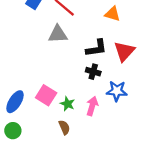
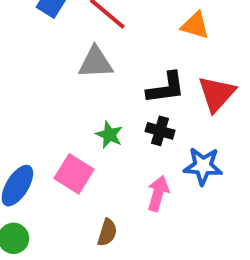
green star: (68, 104) -> (109, 135), moved
brown semicircle: (64, 127) -> (107, 232), turned 40

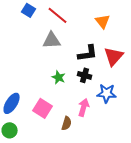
orange triangle: (195, 25) -> (103, 21), turned 35
pink square: (74, 174) -> (43, 108), moved
brown semicircle: (107, 232) -> (67, 123), moved

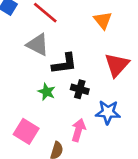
gray triangle: (52, 40) -> (38, 45), turned 30
black L-shape: (88, 53) -> (64, 64), moved

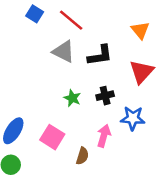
orange triangle: (103, 20) -> (140, 30), moved
black L-shape: (64, 64) -> (100, 55), moved
black cross: (80, 89) -> (105, 96), turned -30

